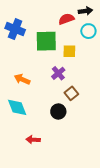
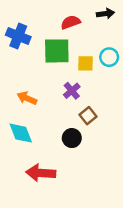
red semicircle: (66, 19) -> (71, 22), moved
cyan circle: (88, 31) -> (109, 57), moved
red arrow: (33, 140) -> (41, 173), size x1.6

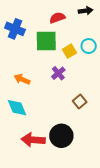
yellow square: (85, 63) -> (69, 51), turned -32
brown square: (88, 116) -> (80, 101), moved
black circle: (72, 138) -> (61, 136), moved, size x1.5

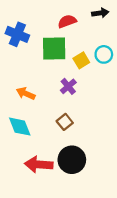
brown square: (80, 101) -> (65, 122), moved

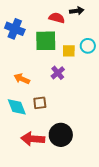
black arrow: (100, 13) -> (77, 11), moved
red semicircle: (67, 21) -> (57, 18), turned 35
yellow square: (81, 60) -> (69, 51), turned 32
brown square: (65, 122) -> (40, 103), moved, turned 32

